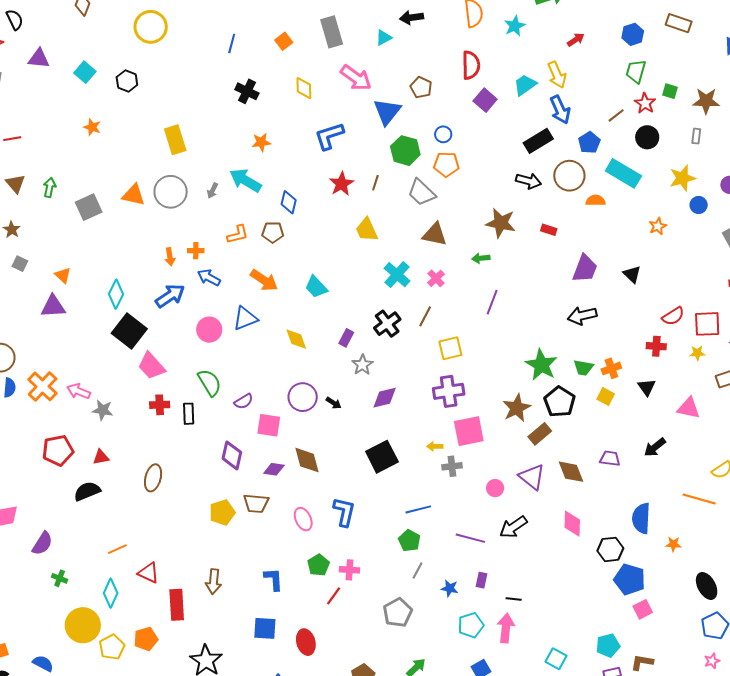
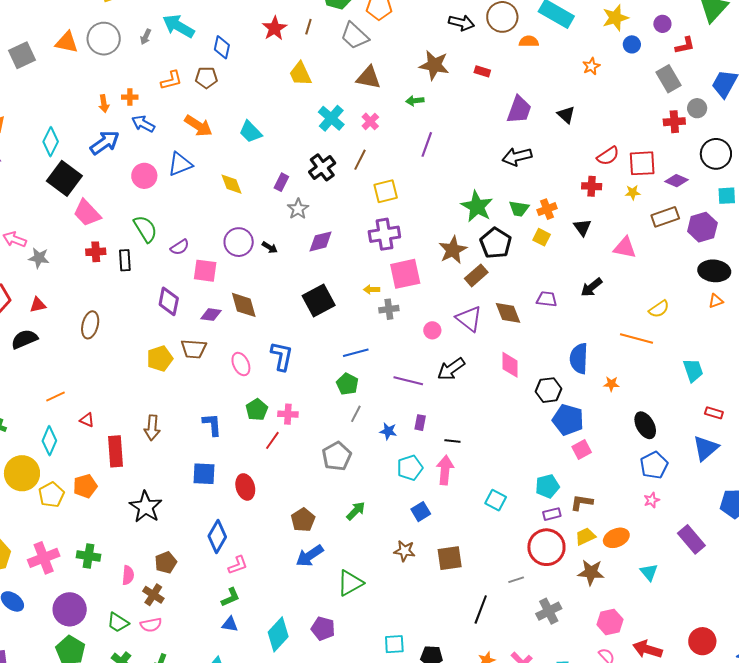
red triangle: (149, 573) -> (87, 420), size x0.7

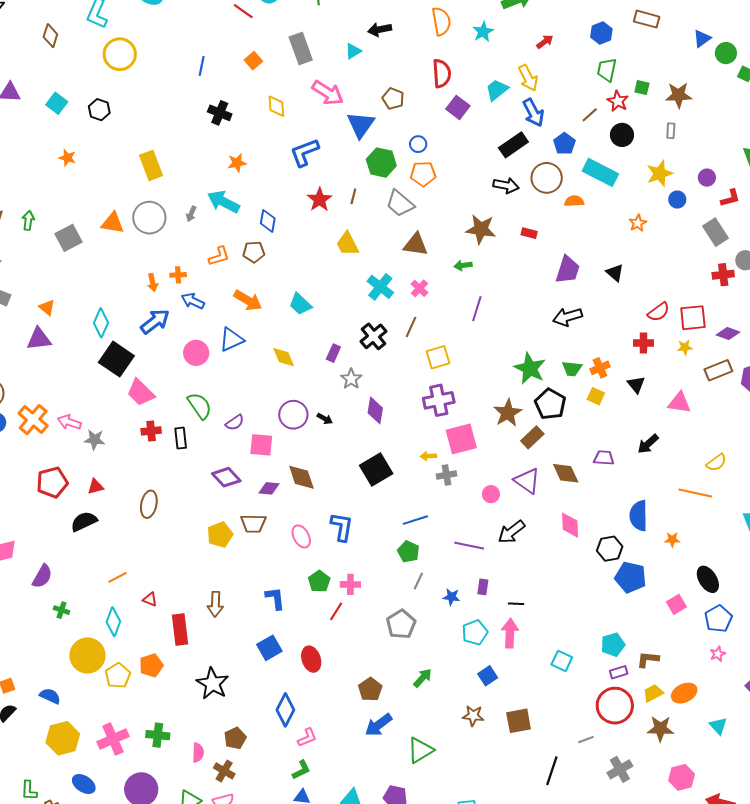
purple diamond: (321, 241) -> (375, 410), turned -64
purple diamond: (169, 301) -> (226, 477), turned -52
pink square: (582, 449) -> (676, 604), moved
blue square: (204, 474) -> (269, 648), turned -30

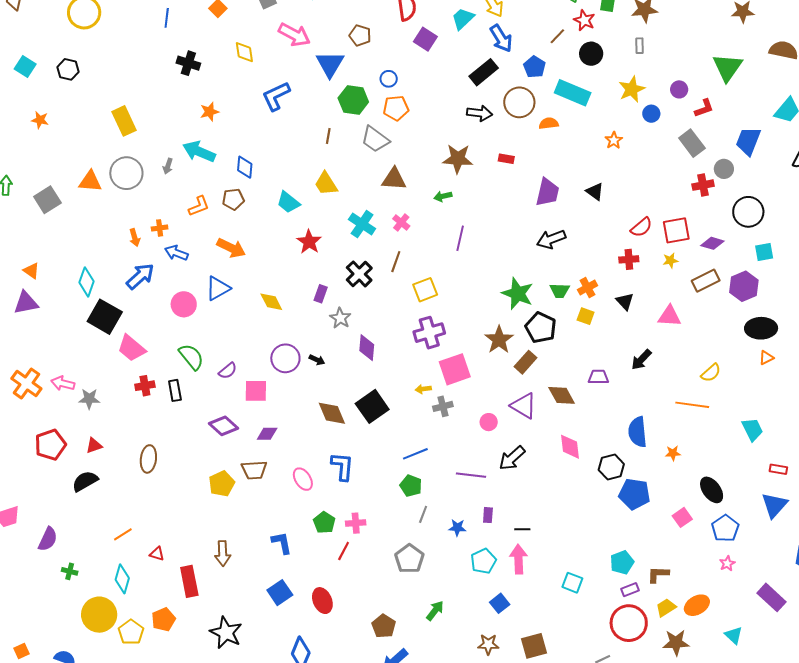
red star: (320, 200) -> (309, 242), moved
cyan trapezoid: (300, 304) -> (288, 202), moved
brown diamond: (301, 477) -> (332, 413), moved

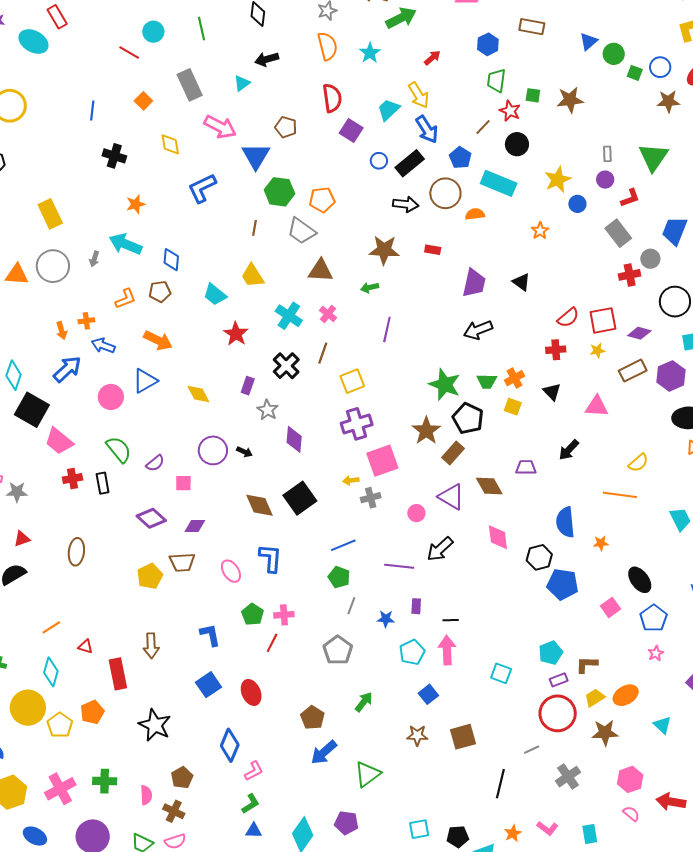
gray rectangle: (639, 46) -> (607, 154), moved
blue circle: (389, 79) -> (379, 161), moved
pink square: (256, 391) -> (183, 483), size x0.7

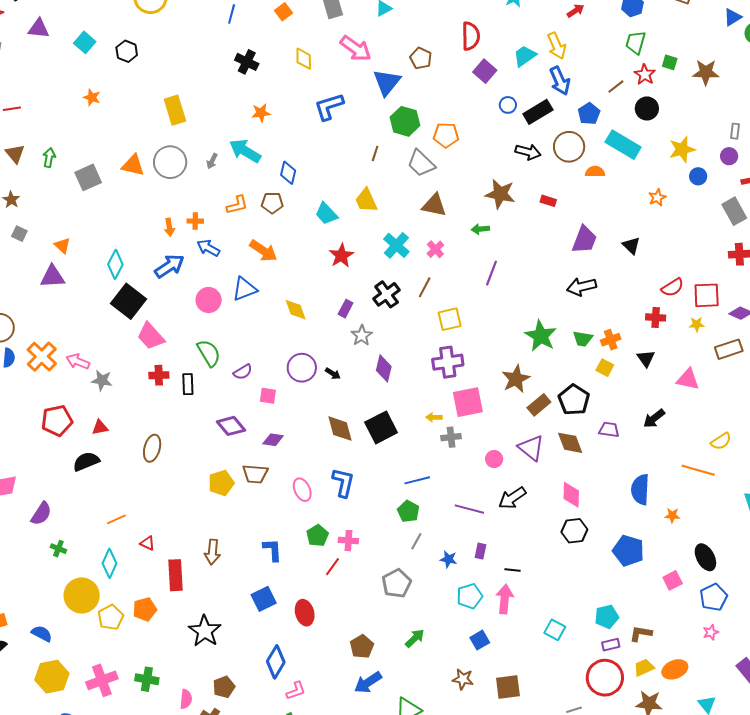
black pentagon: (468, 418) -> (574, 400), moved
black hexagon: (539, 557) -> (574, 531), moved

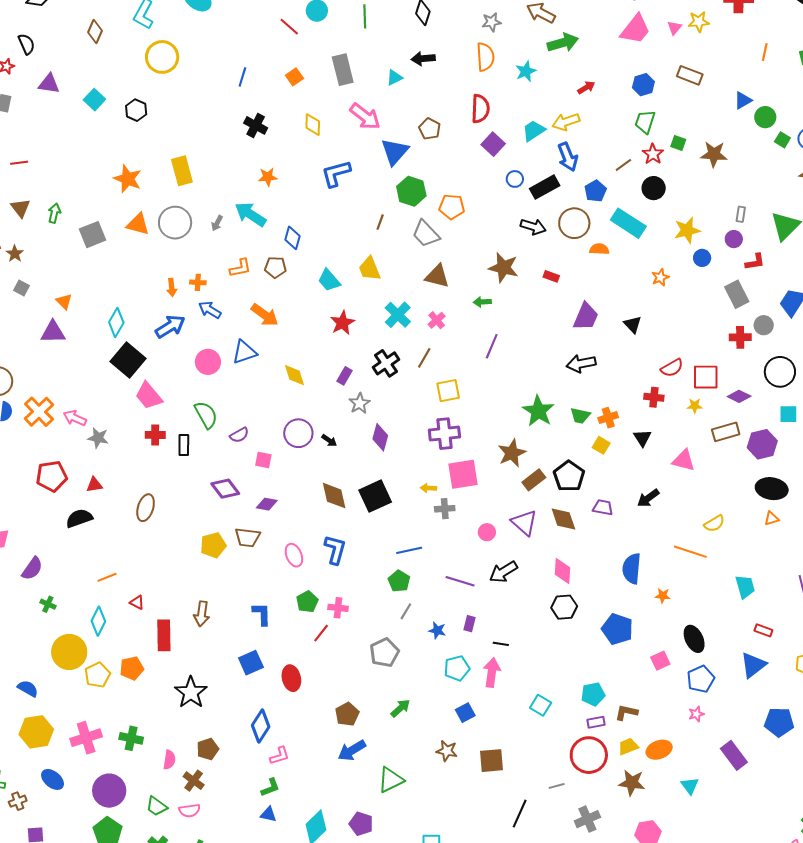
yellow arrow: (557, 46) -> (566, 122), turned 92
orange star: (92, 97) -> (128, 179), moved, size x1.6

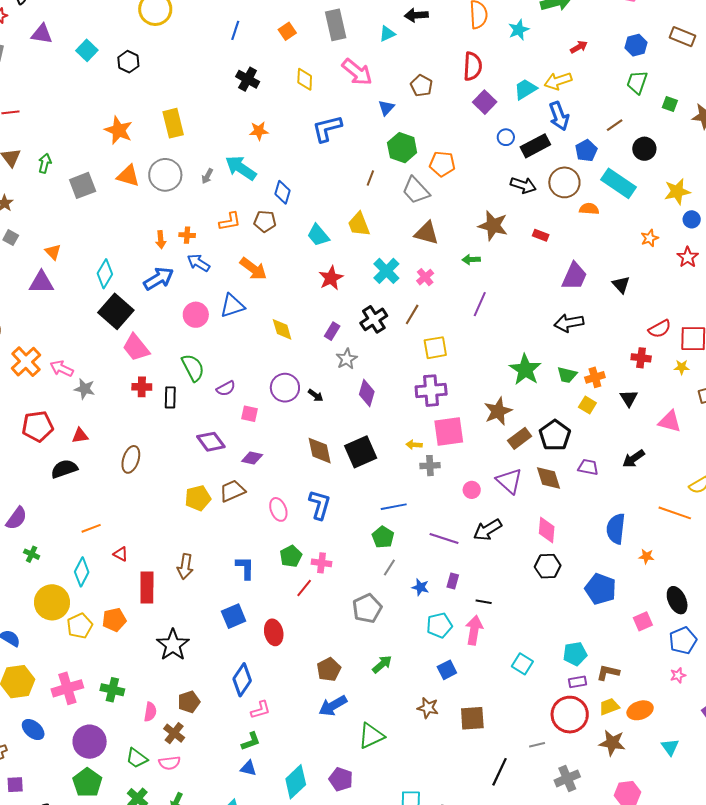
blue triangle: (395, 152) -> (386, 108), size x0.6
red star: (653, 154) -> (688, 257), moved
brown trapezoid: (248, 537) -> (232, 491), turned 148

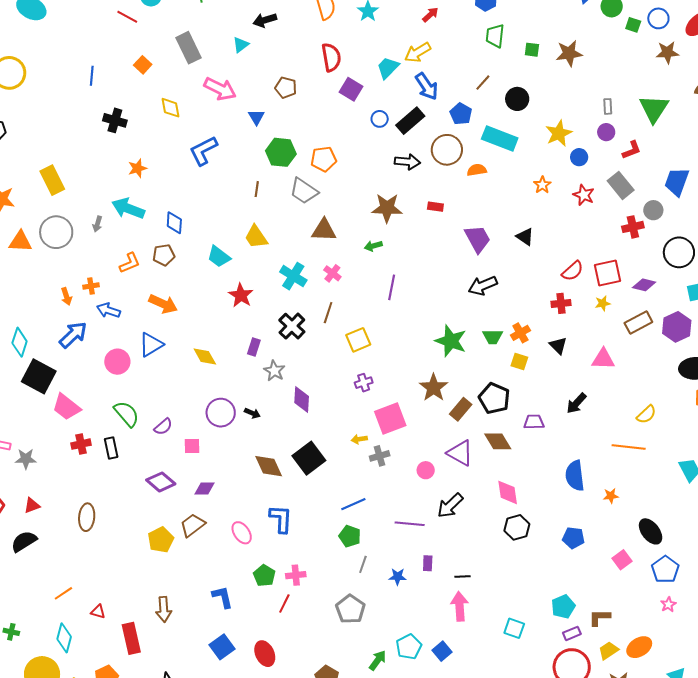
purple trapezoid: (574, 276) -> (478, 239), turned -40
purple cross: (431, 391) -> (364, 383), size x0.6
blue pentagon: (601, 589) -> (573, 538), size x0.7
cyan pentagon: (439, 625) -> (409, 647), moved

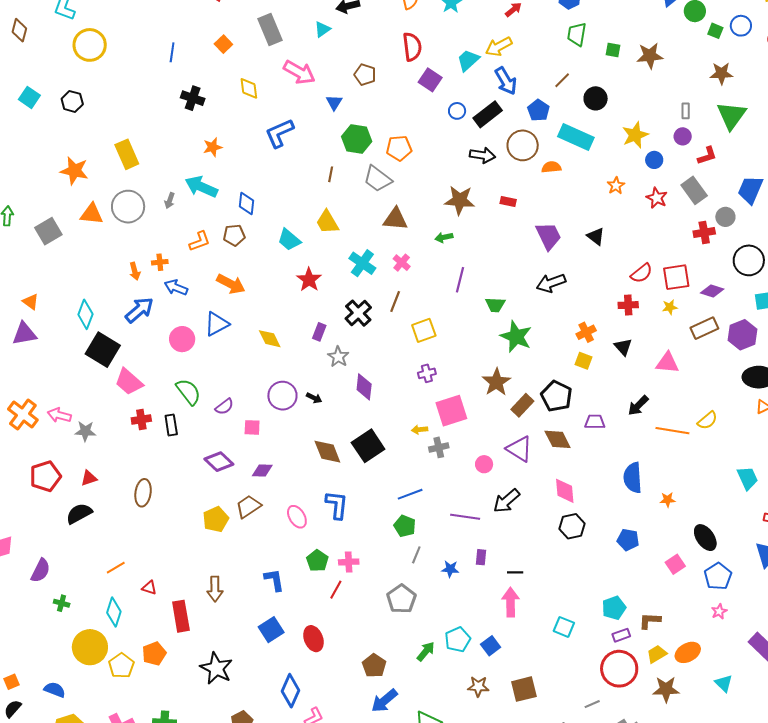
brown star: (667, 52) -> (721, 73), moved
green trapezoid: (493, 337) -> (495, 305), moved
orange line: (629, 447) -> (672, 431), moved

